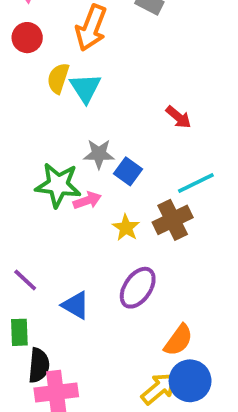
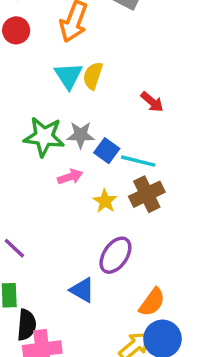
yellow semicircle: (58, 78) -> (93, 76), moved
cyan line: (196, 183) -> (138, 161), moved, turned 40
green star: (58, 185) -> (44, 137), moved
blue triangle: (76, 305) -> (82, 290), moved

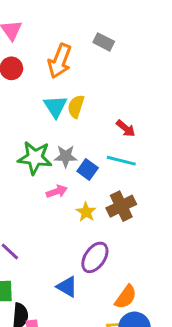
cyan line: (138, 161) -> (121, 161), moved

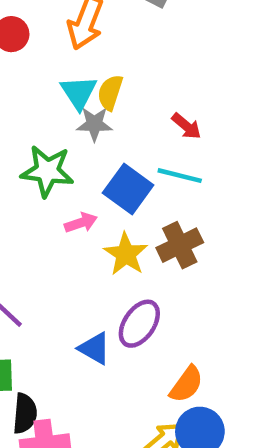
gray star: (66, 156) -> (94, 124), moved
blue square: (88, 169) -> (128, 189), size x1.5
yellow star: (86, 212) -> (126, 254), size x1.4
blue triangle: (67, 287) -> (94, 348), moved

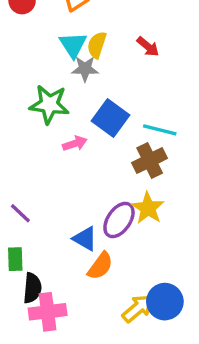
red arrow: (186, 126) -> (148, 47), moved
cyan line: (180, 176) -> (160, 130), moved
yellow star: (126, 254) -> (148, 208), moved
orange semicircle: (186, 384) -> (100, 266), moved

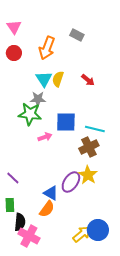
gray star: (85, 69) -> (38, 99), moved
blue square: (110, 118) -> (66, 122), turned -35
orange semicircle: (100, 266) -> (47, 209), moved
pink cross: (48, 312) -> (29, 236), turned 35

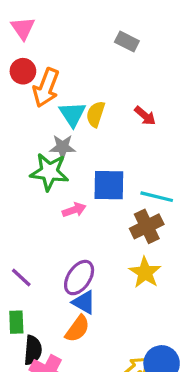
orange arrow: (47, 48) -> (46, 88), moved
purple ellipse: (71, 182) -> (79, 278), moved

